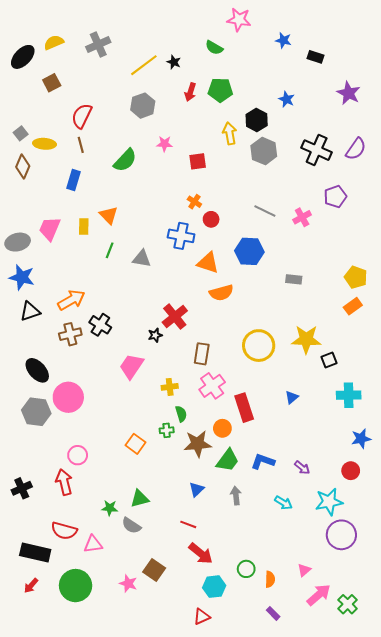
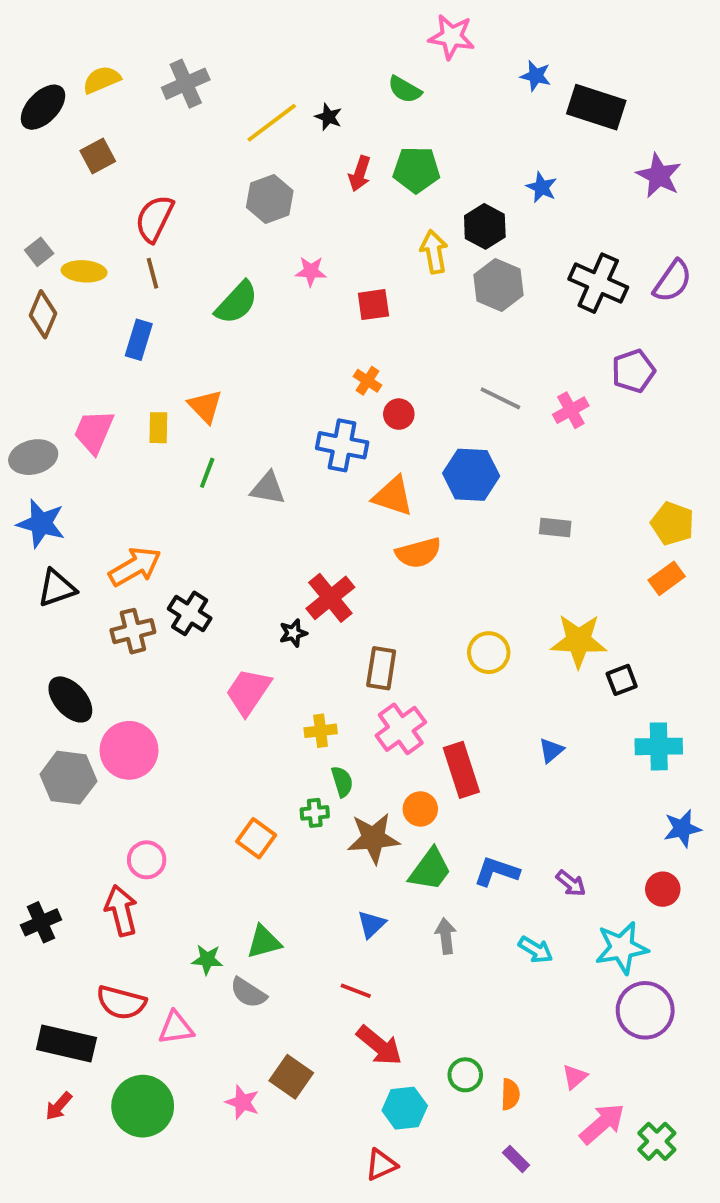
black rectangle: (316, 57) -> (596, 107), size x1.8
yellow circle: (259, 346) -> (489, 653), size x0.7

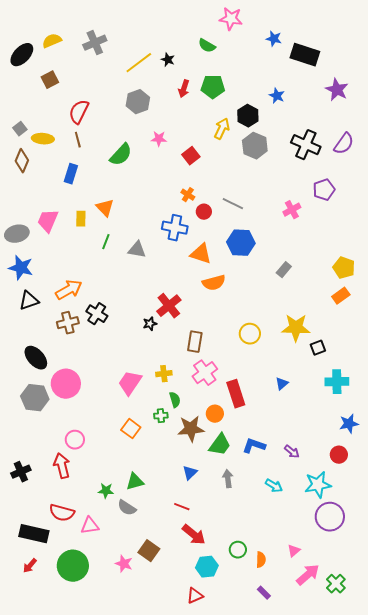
yellow arrow: (434, 252) -> (222, 129), turned 35
red square: (373, 305) -> (191, 156), turned -30
gray line: (500, 398) -> (233, 204), moved
gray rectangle: (555, 527) -> (284, 270), turned -56
pink trapezoid: (248, 692) -> (130, 383), moved

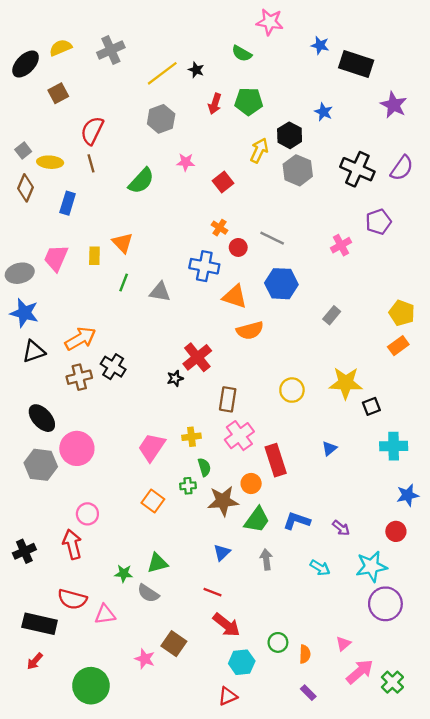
blue rectangle: (71, 174) -> (68, 203), moved
green circle: (73, 566) -> (91, 686), moved

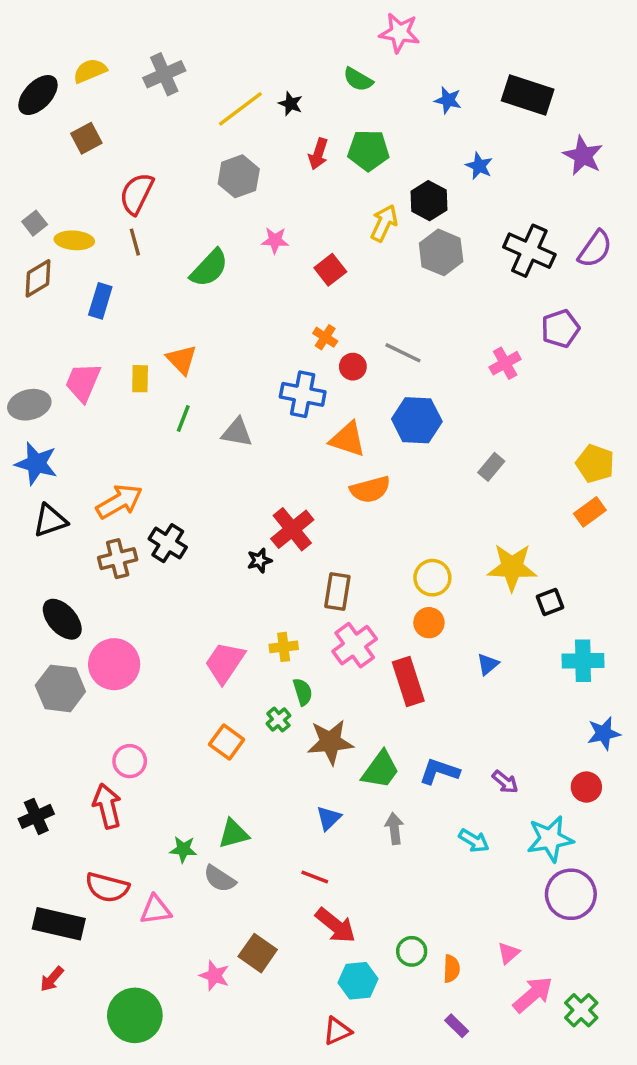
blue star: (320, 45) -> (448, 100), moved
brown diamond: (26, 188) -> (38, 278), turned 36
orange circle: (251, 484) -> (429, 623), moved
green cross: (188, 486) -> (278, 720), turned -35

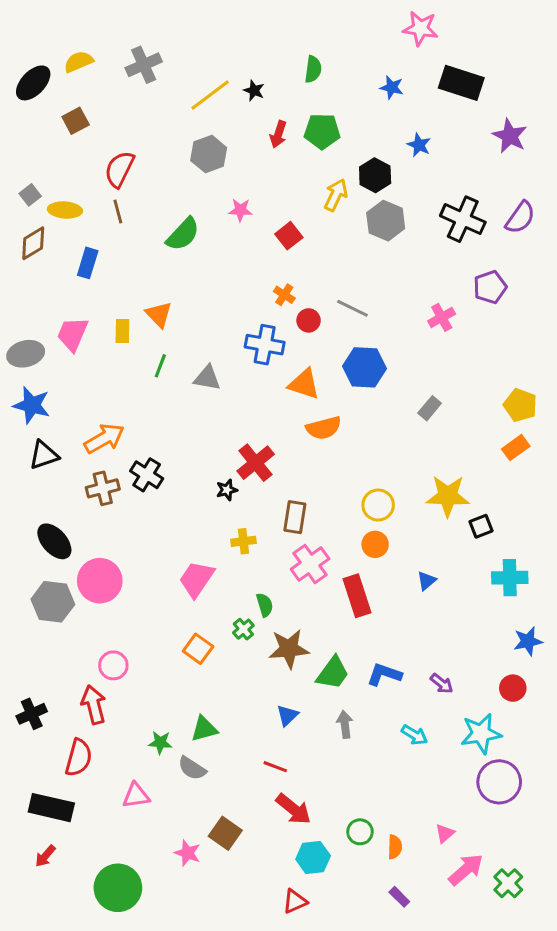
pink star: (400, 33) -> (420, 28), moved
green semicircle: (358, 79) -> (313, 69), turned -112
yellow cross: (284, 647) -> (243, 541), moved
red semicircle: (107, 887) -> (79, 758), moved, turned -90

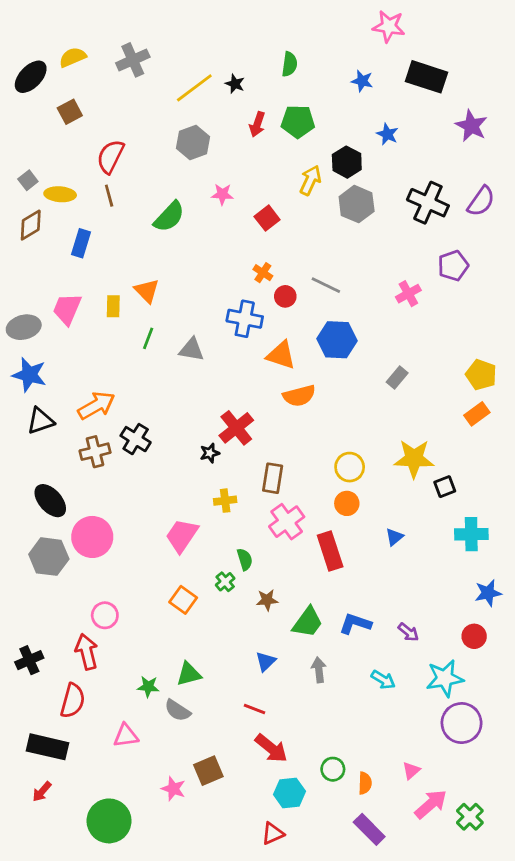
brown star: (289, 649) -> (267, 600), size x0.6
brown square: (225, 833) -> (208, 771), turned 32
purple rectangle: (399, 897) -> (369, 829), size x1.6

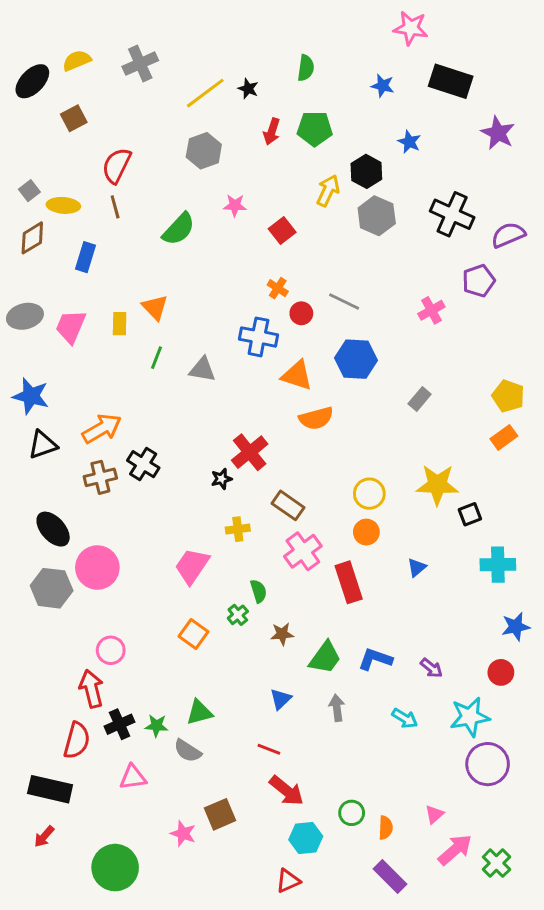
purple semicircle: (481, 201) -> (508, 235), moved, turned -148
gray ellipse: (24, 327) -> (25, 316), moved
brown rectangle: (273, 478) -> (288, 505), turned -64
black cross: (29, 660) -> (120, 724), moved

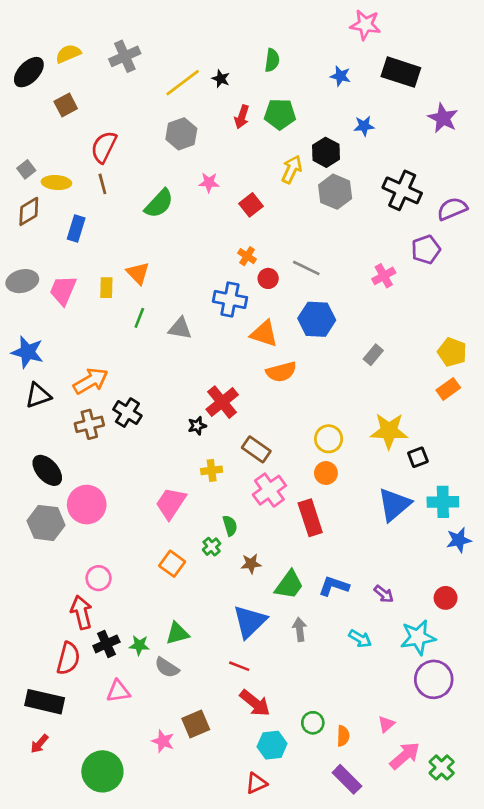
blue star: (409, 142) -> (364, 126), turned -30
blue triangle: (417, 568) -> (394, 505), moved, size x2.0
blue star: (516, 627) -> (459, 540), moved
blue triangle: (281, 699) -> (250, 622), size x1.8

